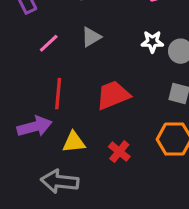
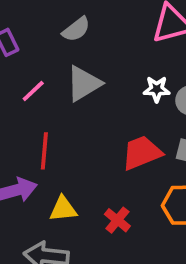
gray triangle: (91, 37) -> (84, 84), size x1.5
red trapezoid: (113, 95) -> (142, 153), moved

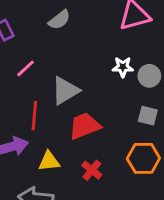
gray triangle: (84, 84) -> (65, 91), moved
red trapezoid: (142, 153) -> (84, 126), moved

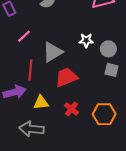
white star: (123, 67) -> (86, 40), moved
gray circle: (149, 76) -> (108, 49), moved
orange hexagon: (143, 158) -> (104, 114), moved

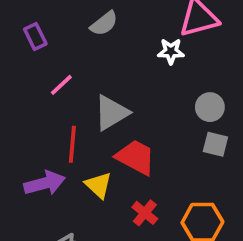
white star: (86, 40) -> (171, 51), moved
red trapezoid: (66, 77) -> (136, 157), turned 50
yellow triangle: (41, 103) -> (98, 185), moved, turned 49

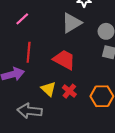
gray triangle: (111, 113) -> (71, 23), moved
yellow triangle: (98, 185) -> (48, 89), moved

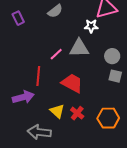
pink line: (22, 19) -> (56, 54), moved
gray triangle: (71, 23) -> (79, 48), turned 30

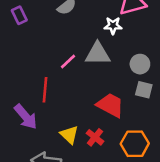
red trapezoid: (72, 83) -> (110, 105), moved
purple arrow: (23, 97) -> (26, 117), turned 65

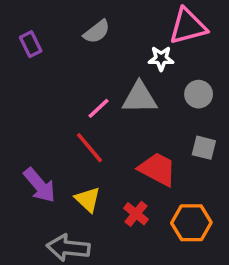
gray circle: (140, 64) -> (199, 94), moved
red line: (45, 90) -> (90, 148), moved, turned -45
yellow triangle: (69, 135) -> (88, 200), moved

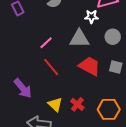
pink line: (98, 108) -> (46, 43), moved
red trapezoid: (157, 169) -> (89, 66), moved
yellow triangle: (88, 200) -> (55, 104), moved

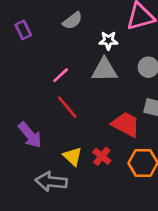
white star: (91, 17) -> (108, 41), moved
red trapezoid: (89, 66) -> (126, 124), moved

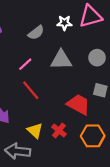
gray semicircle: (73, 21) -> (36, 33), moved
white star: (108, 41) -> (64, 23), moved

